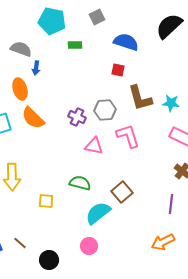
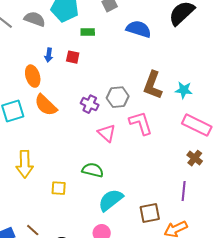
gray semicircle: (21, 49) -> (35, 19), moved
red square: (118, 70) -> (73, 57), moved
brown L-shape: (140, 98) -> (153, 85), turned 36
pink triangle: (94, 146) -> (107, 133), turned 30
brown square: (122, 192) -> (150, 213), moved, turned 30

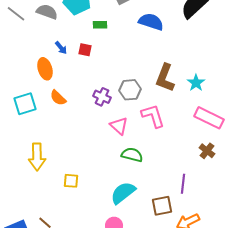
blue arrow: (49, 55) -> (61, 48), turned -48
cyan star: (184, 90) -> (196, 83), turned 30
orange semicircle: (46, 105) -> (58, 98), size x0.7
green semicircle: (93, 170) -> (132, 155), moved
purple line: (184, 191) -> (183, 184), moved

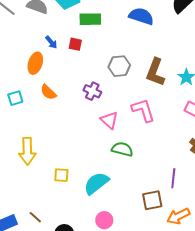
green rectangle: (100, 25) -> (90, 19), size x1.5
orange ellipse: (45, 69) -> (35, 63), turned 35
gray hexagon: (130, 90) -> (119, 66), moved
cyan square: (25, 104) -> (15, 98), size x0.7
cyan semicircle: (123, 193) -> (96, 183), moved

